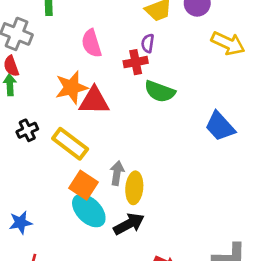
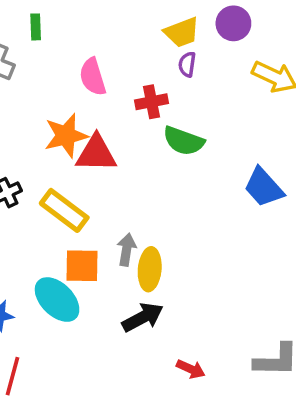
purple semicircle: (148, 43) -> (187, 64), moved
orange square: (83, 185) -> (82, 266), turned -32
cyan ellipse: (89, 211) -> (57, 300), moved

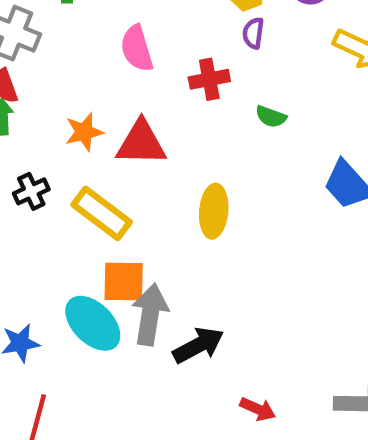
orange star: (66, 136) -> (84, 132), moved, size x0.7
green semicircle: (184, 141) -> (271, 117), moved, size x0.6
gray arrow: (127, 250) -> (150, 314), moved, size x1.5
yellow ellipse: (150, 269) -> (214, 211), moved

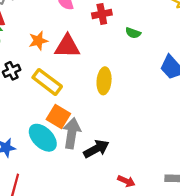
orange square: (124, 282) -> (58, 117), turned 30

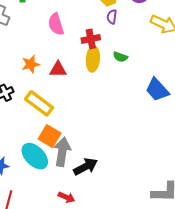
red triangle: (67, 46) -> (58, 70), size x0.7
yellow ellipse: (104, 81) -> (93, 59), moved
red arrow: (126, 181) -> (66, 197), moved

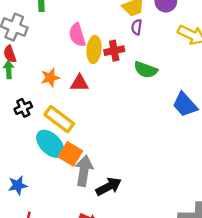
green semicircle: (120, 57) -> (146, 70), size x1.5
yellow ellipse: (93, 59) -> (94, 50), moved
cyan ellipse: (35, 156) -> (50, 144), moved

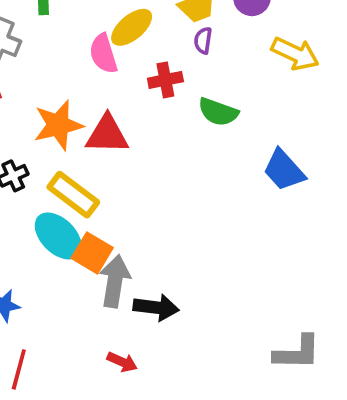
yellow ellipse: (94, 50) -> (132, 27), moved, turned 45
orange star: (50, 78) -> (58, 125), size x1.5
red triangle: (79, 83) -> (107, 134), size x1.4
black arrow: (109, 186) -> (156, 307), turned 35

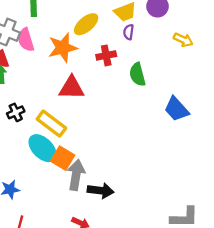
pink semicircle: (103, 54) -> (26, 40), moved
yellow arrow: (295, 54) -> (183, 40), size x0.7
green semicircle: (218, 112) -> (137, 74), turned 55
orange star: (58, 125) -> (63, 48), moved

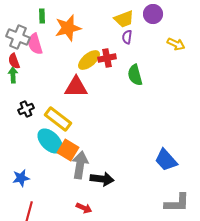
yellow ellipse: (86, 24) -> (89, 60), moved
orange star: (63, 48) -> (68, 28), moved
blue trapezoid: (177, 109) -> (166, 160), moved

